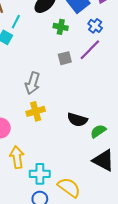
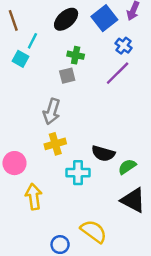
green cross: (61, 27) -> (76, 55), moved
gray square: (65, 58) -> (67, 76), moved
cyan cross: (40, 174) -> (78, 173), moved

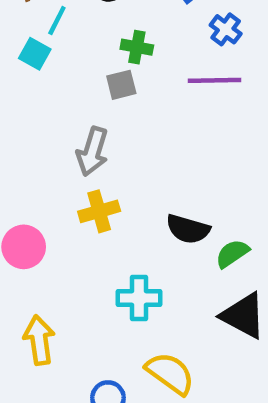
purple line: (118, 73) -> (215, 80), turned 44
cyan cross: (78, 173) -> (139, 298), moved
yellow arrow: (34, 197) -> (39, 340), moved

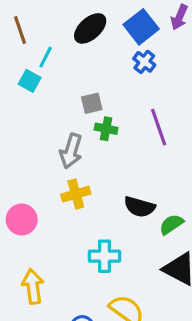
blue cross: (226, 29) -> (144, 62), moved
green cross: (137, 47) -> (106, 129), moved
purple line: (215, 80) -> (159, 127), moved, turned 72

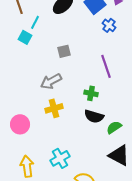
blue cross: (144, 62) -> (109, 25), moved
green cross: (106, 129) -> (91, 93), moved
gray arrow: (71, 151) -> (51, 81), turned 45
cyan cross: (104, 256) -> (60, 158), moved, turned -30

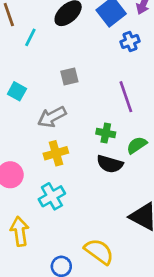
blue cross: (109, 25) -> (130, 41), turned 32
cyan square: (25, 37) -> (17, 91), moved
green semicircle: (114, 127) -> (137, 145), moved
cyan cross: (60, 158) -> (52, 196), moved

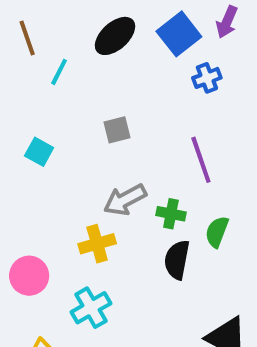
gray arrow: (52, 117) -> (125, 200), moved
green semicircle: (137, 145) -> (217, 232), turned -35
black semicircle: (110, 164) -> (177, 260), turned 85

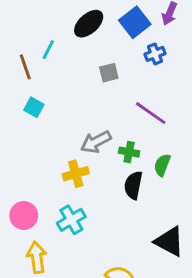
brown line: (27, 38) -> (25, 67), moved
gray square: (117, 130) -> (109, 73), moved
purple line: (201, 160) -> (151, 113), turned -36
pink circle: (29, 276) -> (24, 215), moved

